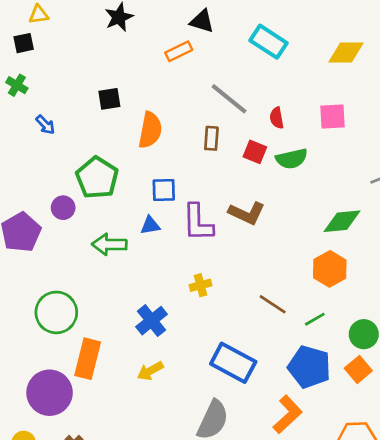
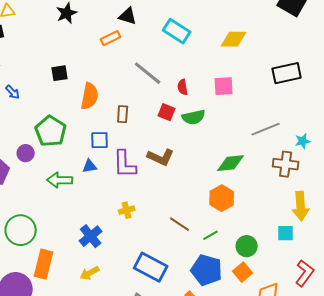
brown rectangle: (211, 138) -> (123, 114), moved

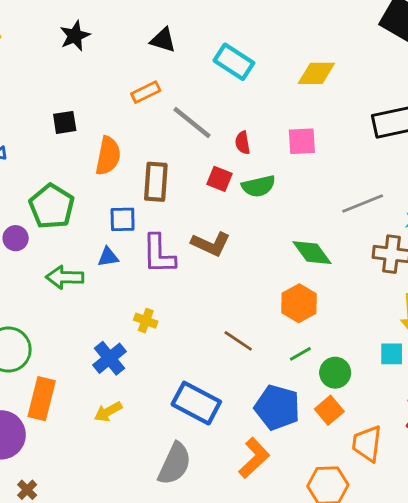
orange rectangle: (111, 38) -> (146, 92), moved
brown rectangle: (123, 114) -> (156, 182), size x1.5
green diamond: (231, 163) -> (312, 253), turned 60
yellow cross: (127, 210) -> (146, 321), moved, turned 35
green line: (211, 235) -> (300, 354), moved

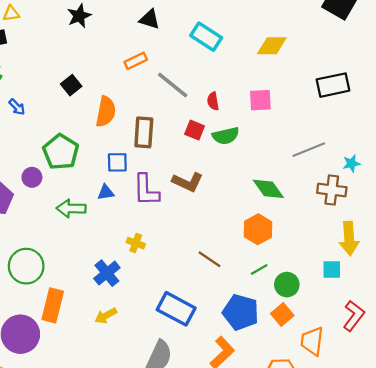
black square: (65, 122) -> (71, 85), turned -30

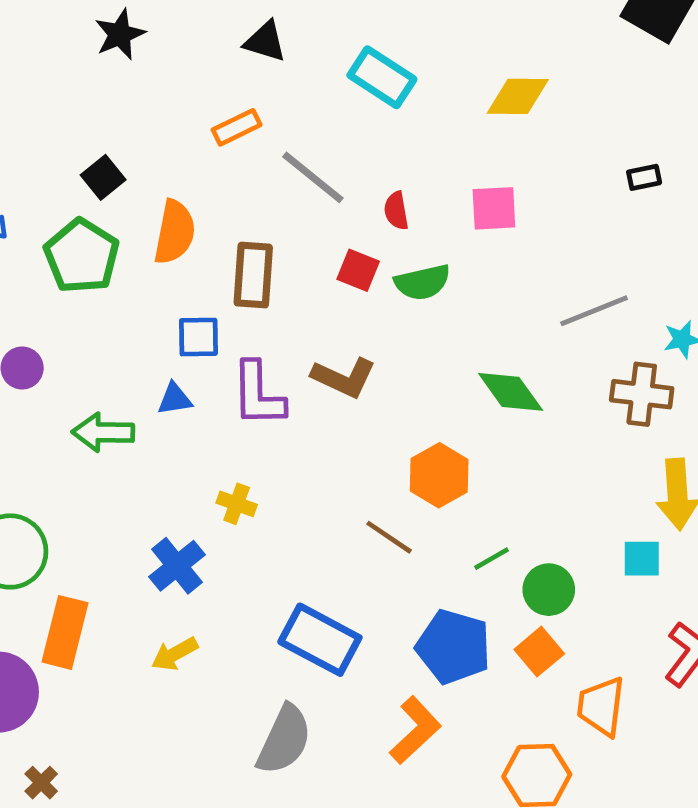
black rectangle: (333, 85) -> (644, 177), size x0.5
green pentagon: (61, 152) -> (82, 256), moved
orange hexagon: (258, 229) -> (439, 475), moved

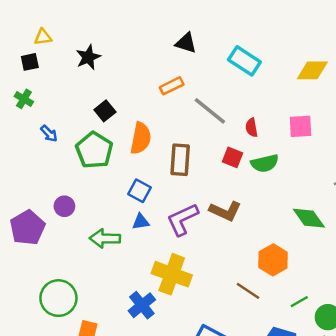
black star: (120, 34) -> (88, 57), moved
blue square: (198, 337) -> (140, 191), moved, turned 30
purple L-shape: (258, 394) -> (182, 219), turned 66
yellow cross: (237, 504) -> (172, 274), size x2.0

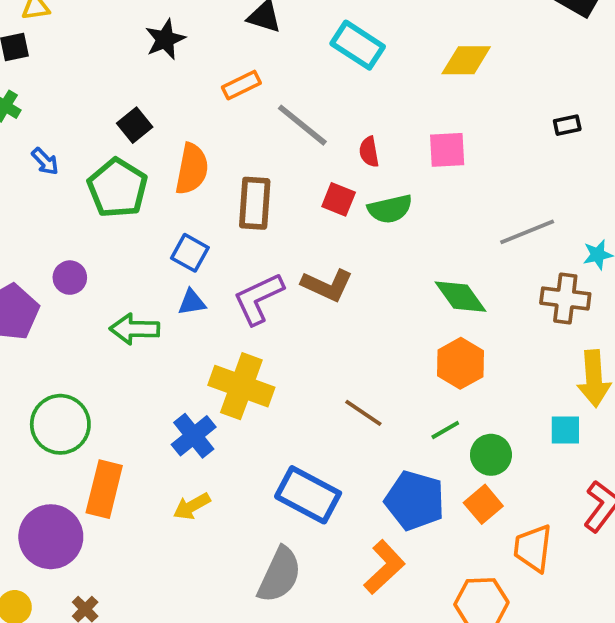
black star: (88, 57) -> (165, 39), moved
orange hexagon: (273, 260) -> (461, 363), moved

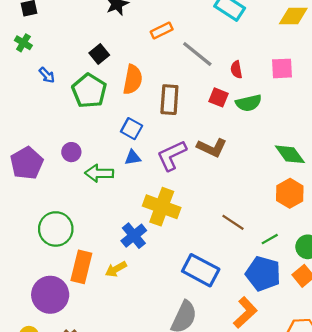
purple circle: (70, 278) -> (71, 152), moved
green line: (445, 430) -> (270, 239), moved
yellow arrow: (192, 506) -> (116, 269), moved

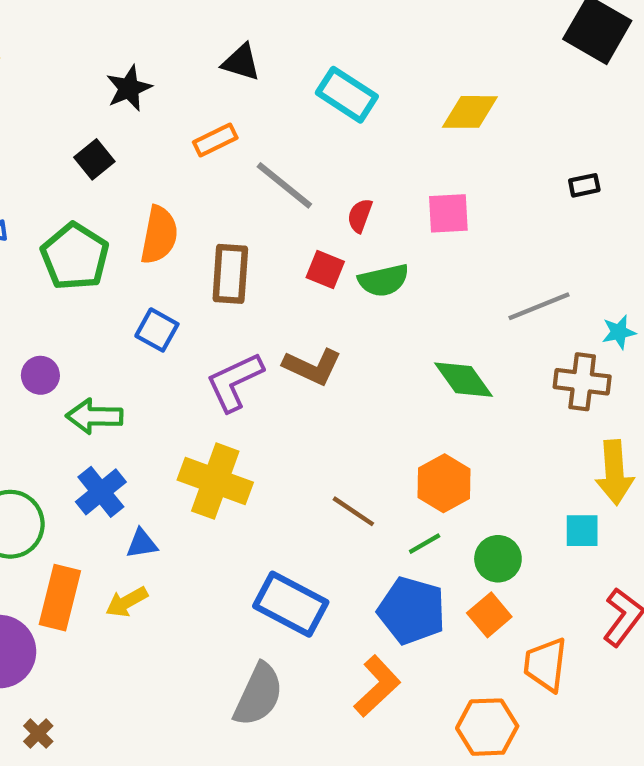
black square: (99, 54) -> (94, 159), moved
red semicircle: (236, 70) -> (360, 216), turned 30
blue triangle: (133, 158) -> (142, 544), moved
orange hexagon: (290, 193) -> (444, 483), moved
blue cross: (134, 236) -> (101, 492), moved

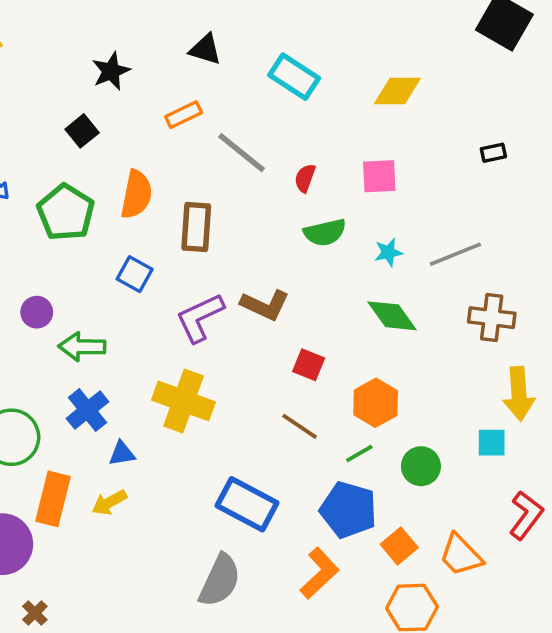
red square: (325, 270) -> (309, 365), moved
cyan star: (619, 332) -> (388, 252), moved
orange square: (489, 615) -> (399, 546), moved
orange trapezoid: (545, 665) -> (461, 555), turned -51

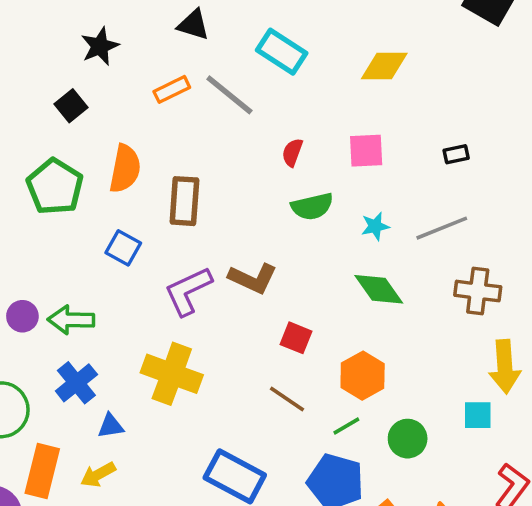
gray line: (242, 153) -> (229, 95), moved
black rectangle: (493, 153) -> (456, 154), moved
purple circle: (37, 312) -> (22, 316), moved

